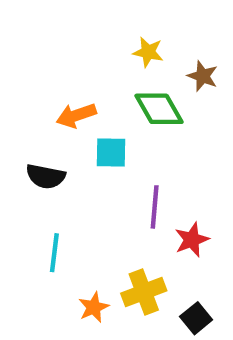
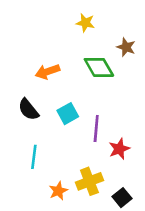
yellow star: (148, 52) -> (85, 23), moved
cyan square: (111, 152) -> (68, 114), moved, turned -30
black semicircle: (46, 176) -> (28, 109), turned 40

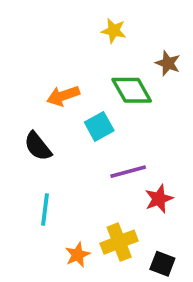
cyan square: (68, 114) -> (99, 126), moved
purple line: (96, 128) -> (128, 172), turned 70
black square: (122, 198) -> (162, 264), turned -30

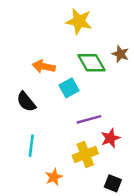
yellow star: (114, 31) -> (79, 21), size x1.5
brown star: (168, 63) -> (120, 54), moved
orange arrow: (63, 96) -> (44, 67), turned 30
yellow cross: (119, 242) -> (85, 154), moved

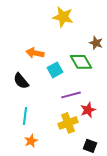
green diamond: (92, 63) -> (81, 62), moved
orange star: (54, 177) -> (31, 141), moved

